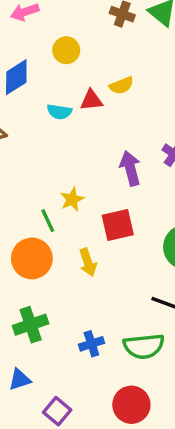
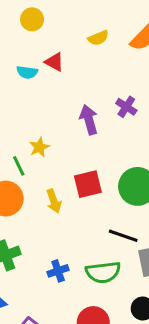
yellow semicircle: (121, 86) -> (98, 38), moved
red triangle: (91, 100) -> (54, 62), turned 36
red square: (118, 225) -> (88, 184), moved

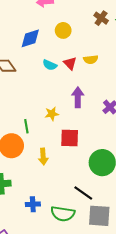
yellow semicircle: (98, 38) -> (91, 59), moved
purple arrow: (89, 120) -> (78, 97), moved
yellow star: (39, 147) -> (52, 114), moved
red square: (88, 184) -> (70, 138), moved

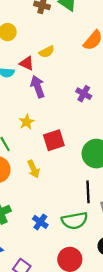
purple arrow: (78, 97) -> (38, 87), moved
black line: (83, 193) -> (88, 192), turned 72
blue cross: (33, 204) -> (40, 222), turned -32

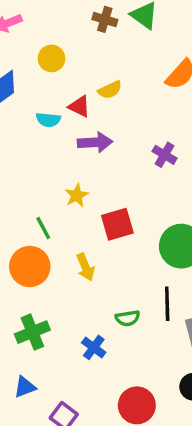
purple arrow: (38, 87) -> (95, 142), turned 105
green semicircle: (75, 221) -> (128, 318), moved, size x0.6

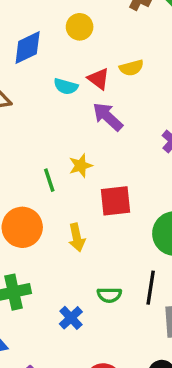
purple arrow: (95, 142) -> (108, 117), turned -144
green line: (43, 228) -> (49, 180), moved

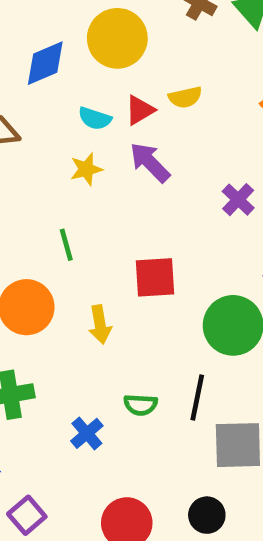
yellow circle: (80, 27) -> (117, 38), size x1.6
red triangle: (99, 79) -> (140, 110), turned 50
yellow star: (81, 166) -> (86, 169), moved

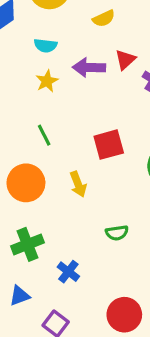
red triangle: (140, 110) -> (125, 60), moved
purple arrow: (150, 162) -> (89, 68), turned -32
blue cross: (87, 433) -> (68, 272), moved

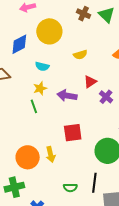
purple arrow: (89, 68) -> (67, 96), moved
green line: (44, 135) -> (34, 106), moved
orange circle: (26, 183) -> (28, 157), moved

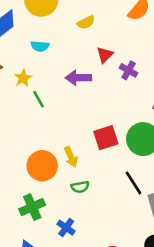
yellow star: (40, 88) -> (23, 78), moved
red square: (73, 133) -> (106, 138), moved
black line: (94, 183) -> (133, 183), turned -30
green semicircle: (70, 188) -> (80, 187), moved

